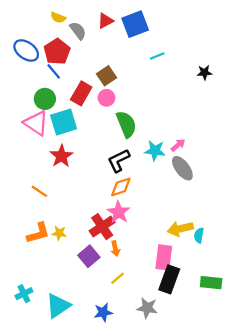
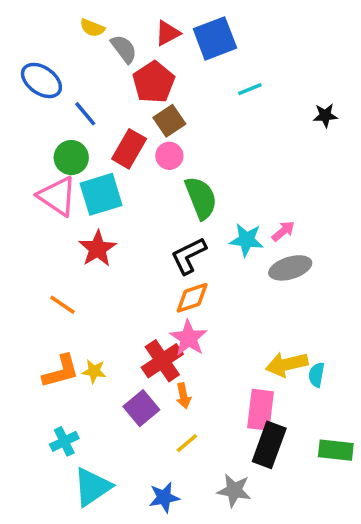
red pentagon: (57, 52) -> (154, 82), moved
gray ellipse: (182, 168) -> (290, 268), turned -70
cyan cross: (24, 294) -> (64, 441), moved

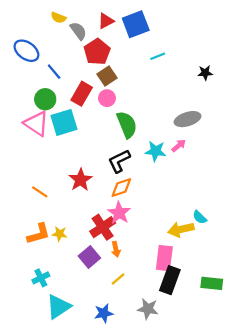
red star: (98, 249) -> (81, 180), moved
gray ellipse: (290, 268) -> (188, 119), moved
cyan semicircle: (317, 375) -> (200, 217), moved, turned -56

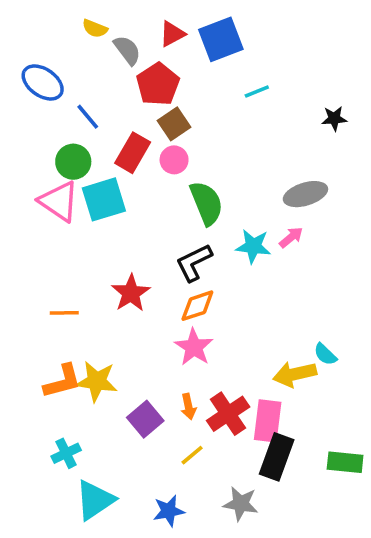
orange line: (40, 192) -> (64, 313), turned -35
red cross: (103, 227) -> (228, 414), moved
yellow star: (60, 234) -> (97, 381), size x1.6

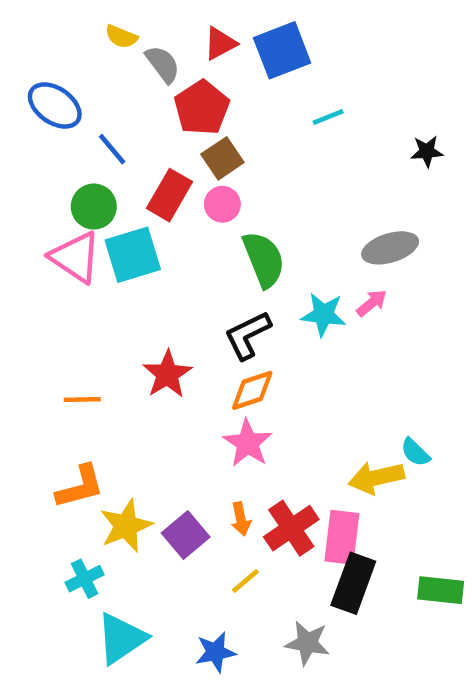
yellow star: (97, 381) -> (126, 526), moved, turned -30

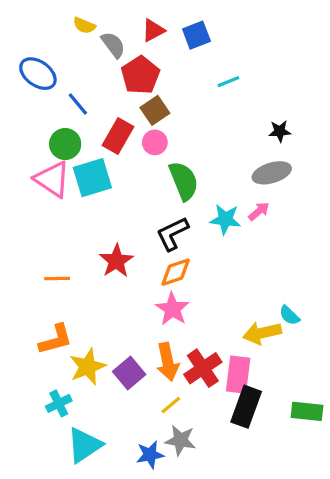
blue square: (282, 50) -> (196, 35), size x0.7
black star: (427, 151) -> (280, 131), moved
orange arrow: (241, 519) -> (168, 362), size x1.6
gray star: (307, 643) -> (180, 440), moved

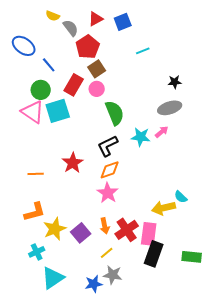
orange arrow: (168, 362) -> (105, 226), size x0.7

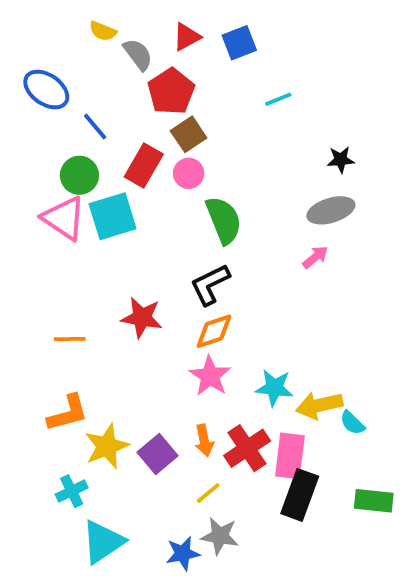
cyan star: (141, 137) -> (274, 388), moved
red star: (73, 163) -> (142, 318), turned -30
cyan semicircle: (181, 197) -> (352, 423), moved

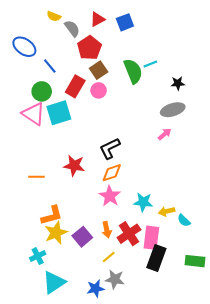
cyan line: (278, 99) -> (150, 64), moved
green semicircle: (224, 220) -> (133, 71), moved
yellow arrow: (319, 405) -> (167, 211), size x0.7
orange L-shape: (68, 413) -> (52, 215), moved

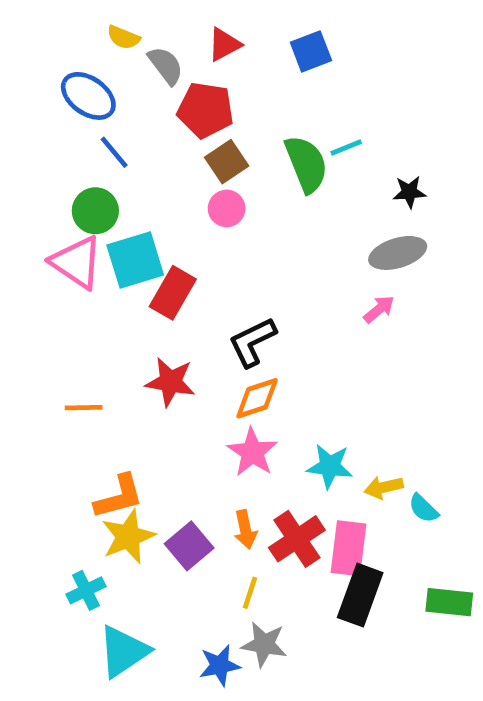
blue square: (125, 22) -> (311, 51), moved
blue ellipse: (24, 47) -> (88, 96), moved
red pentagon: (89, 48) -> (206, 110), turned -30
red rectangle: (75, 86) -> (173, 293), moved
yellow line: (109, 257) -> (250, 593), turned -32

